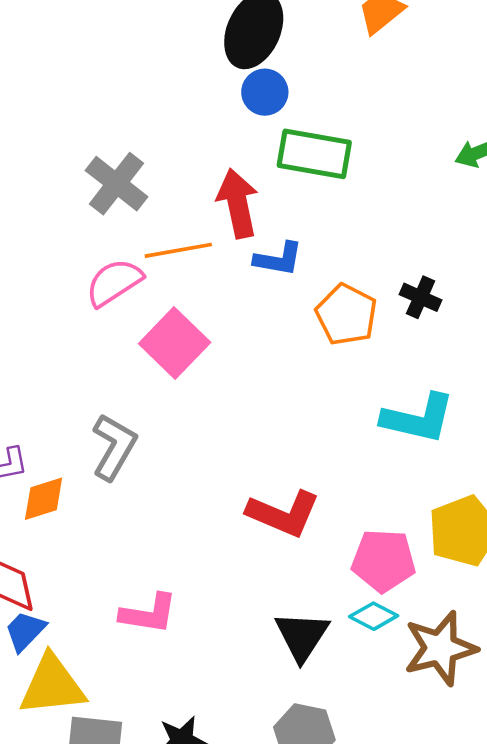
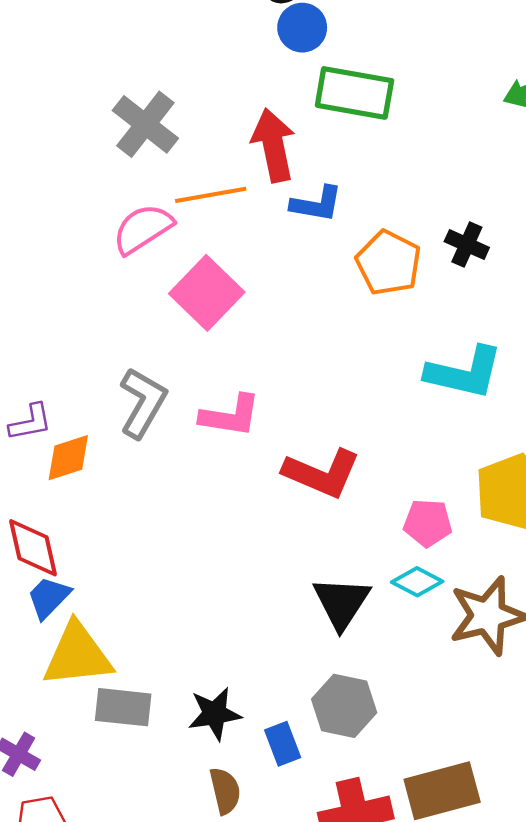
pink pentagon: (383, 561) -> (428, 523), size x0.7
pink L-shape: (149, 614) -> (230, 416), moved

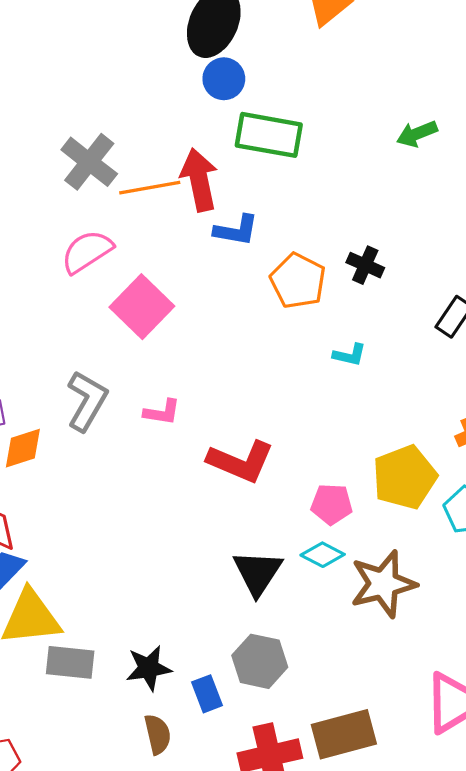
orange line: (211, 195) -> (150, 188), moved
cyan L-shape: (464, 373) -> (350, 355), moved, size x0.5
pink L-shape: (230, 416) -> (162, 412), size x0.7

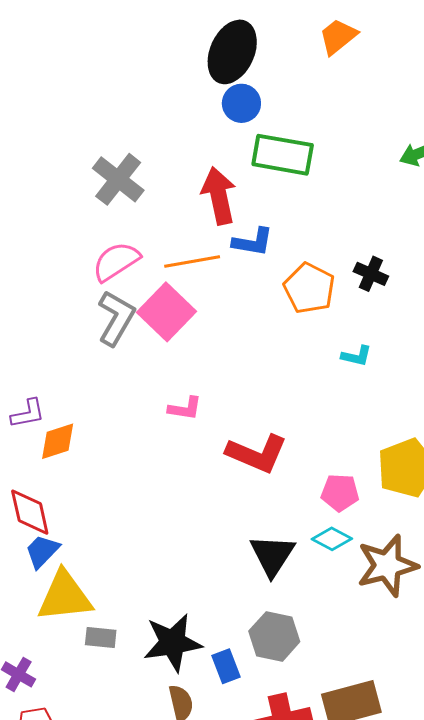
orange line: (150, 188) -> (192, 262), moved
gray L-shape: (87, 401) -> (116, 318), moved
gray rectangle: (70, 662) -> (101, 637), size x0.7
black star: (149, 668) -> (173, 643), size x1.4

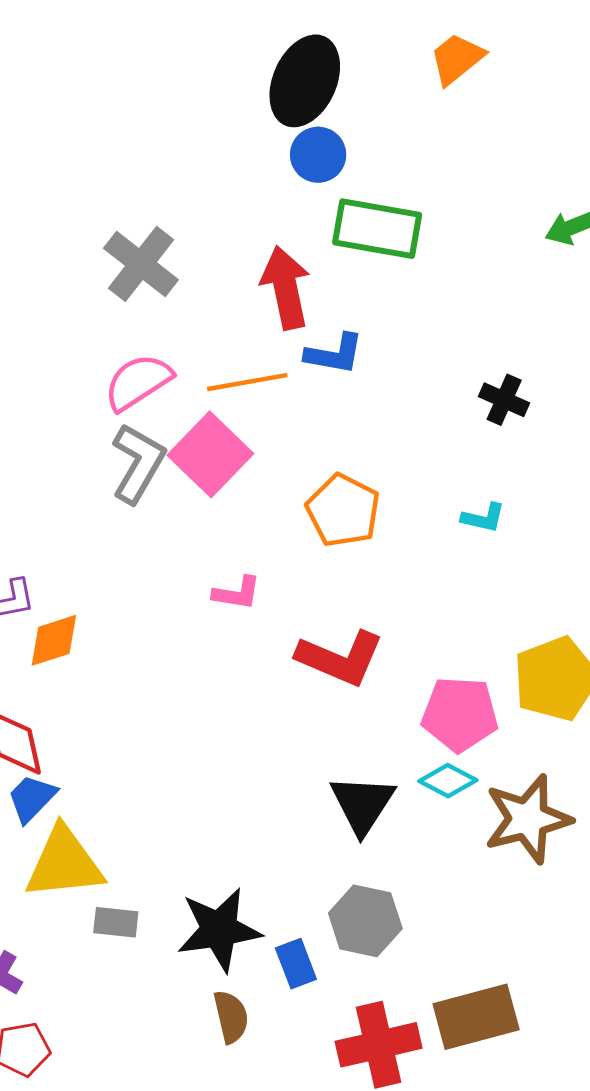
orange pentagon: (309, 288) -> (343, 510), moved
pink pentagon: (340, 493) -> (460, 714), size x1.4

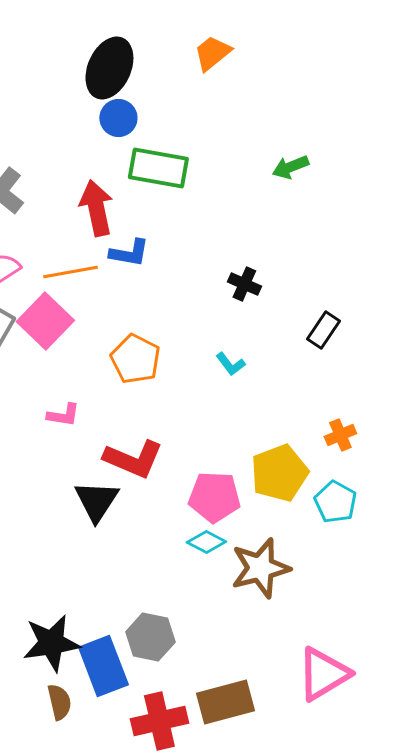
cyan L-shape: (483, 518) -> (230, 364), turned 40
black triangle: (362, 804) -> (96, 501), moved
blue rectangle: (296, 964) -> (103, 666), size x1.8

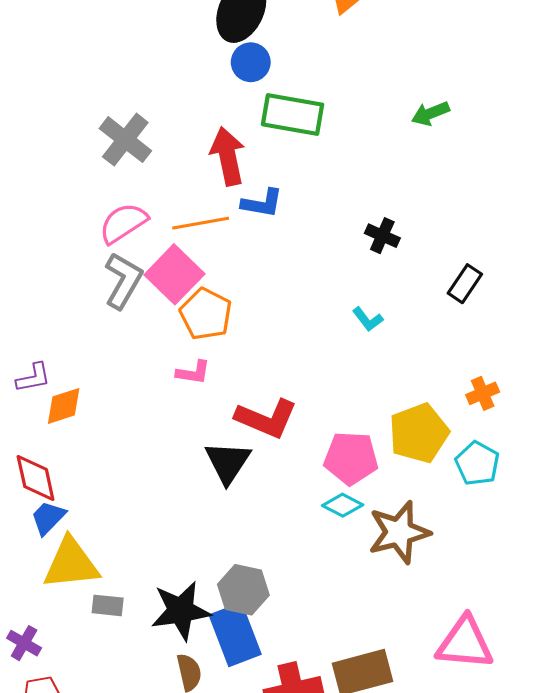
orange pentagon: (135, 359) -> (206, 314), moved
gray hexagon: (150, 637) -> (243, 590), moved
pink triangle: (323, 674) -> (465, 643), turned 36

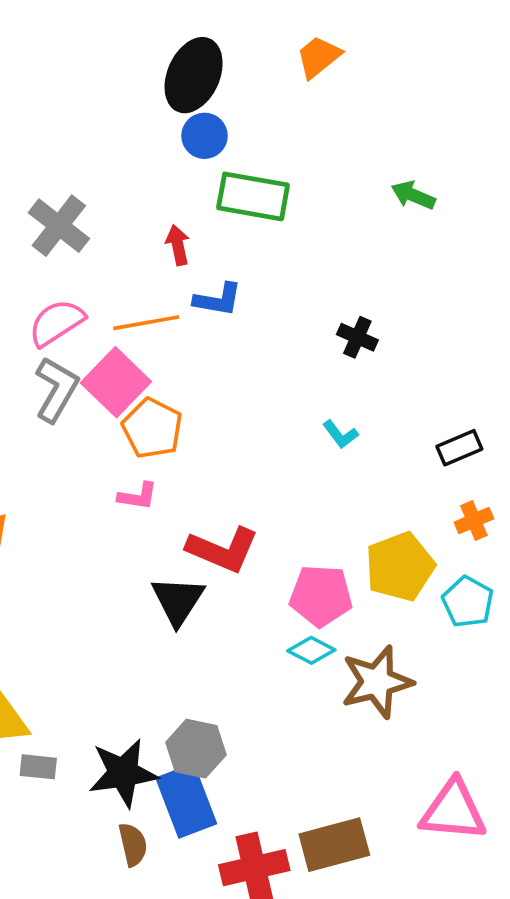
green arrow: (430, 113) -> (413, 195), turned 45
red arrow: (228, 156) -> (178, 245), size x0.6
black rectangle: (465, 284) -> (459, 448), moved, turned 33

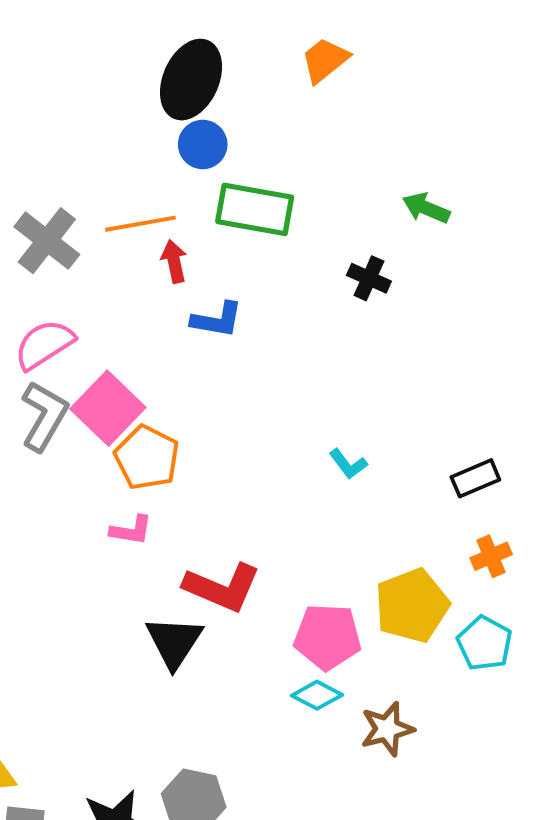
orange line: (146, 323) -> (140, 224), moved
black cross: (357, 337) -> (369, 278), moved
brown star: (377, 682) -> (387, 729), size x0.7

